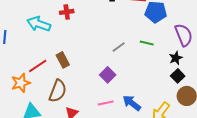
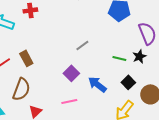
green line: (147, 43) -> (119, 58), moved
black square: (178, 76) -> (128, 82), moved
blue arrow: (132, 103) -> (97, 84), moved

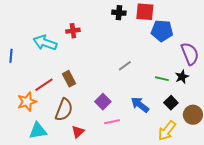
purple square: (71, 73) -> (103, 102), moved

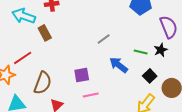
brown rectangle: (69, 79) -> (45, 33), moved
purple square: (103, 102) -> (82, 75), turned 35
blue arrow: (140, 105) -> (119, 65), moved

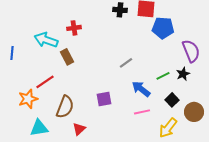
green line: (141, 52) -> (163, 76), turned -40
pink line: (91, 95) -> (142, 112), moved

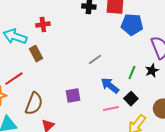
green line: (163, 76) -> (132, 73), turned -40
black square: (172, 100) -> (131, 99), moved

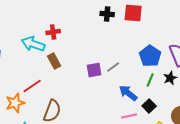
red cross: (43, 25) -> (53, 32), moved
blue pentagon: (132, 25) -> (150, 56), moved, turned 30
purple square: (73, 96) -> (94, 70), moved

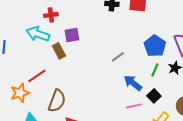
red cross: (53, 32) -> (51, 15), moved
purple square: (94, 70) -> (72, 35), moved

